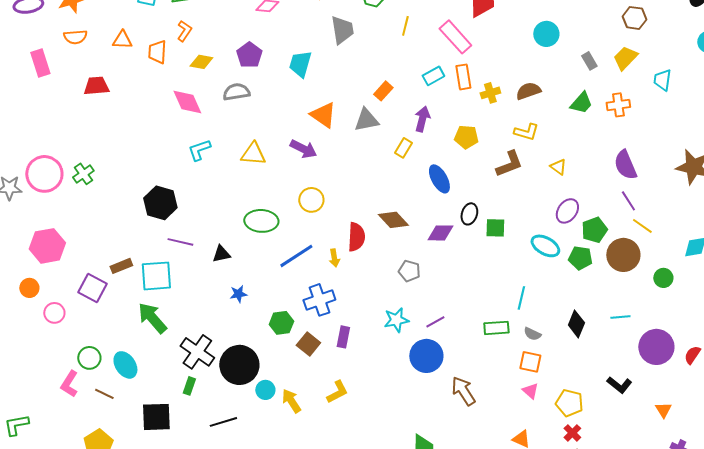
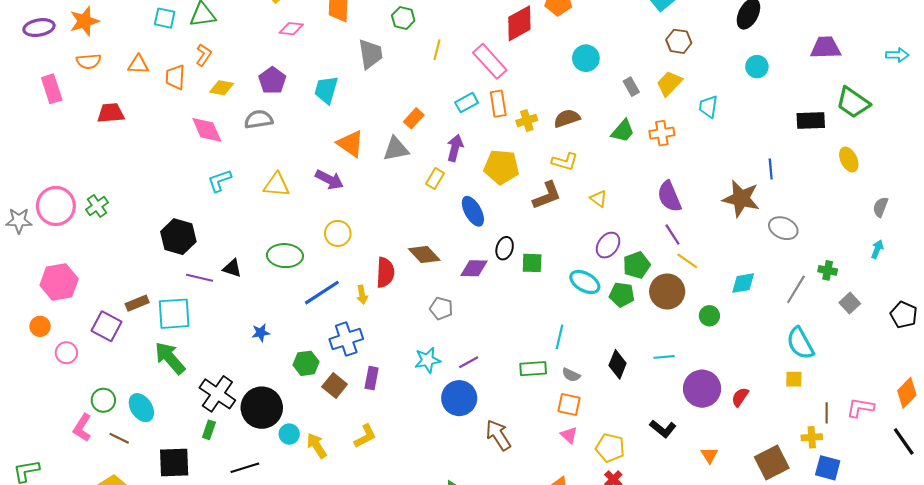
yellow pentagon: (466, 137) -> (501, 167), size x1.4
black triangle: (221, 254) -> (232, 268), moved, turned 30

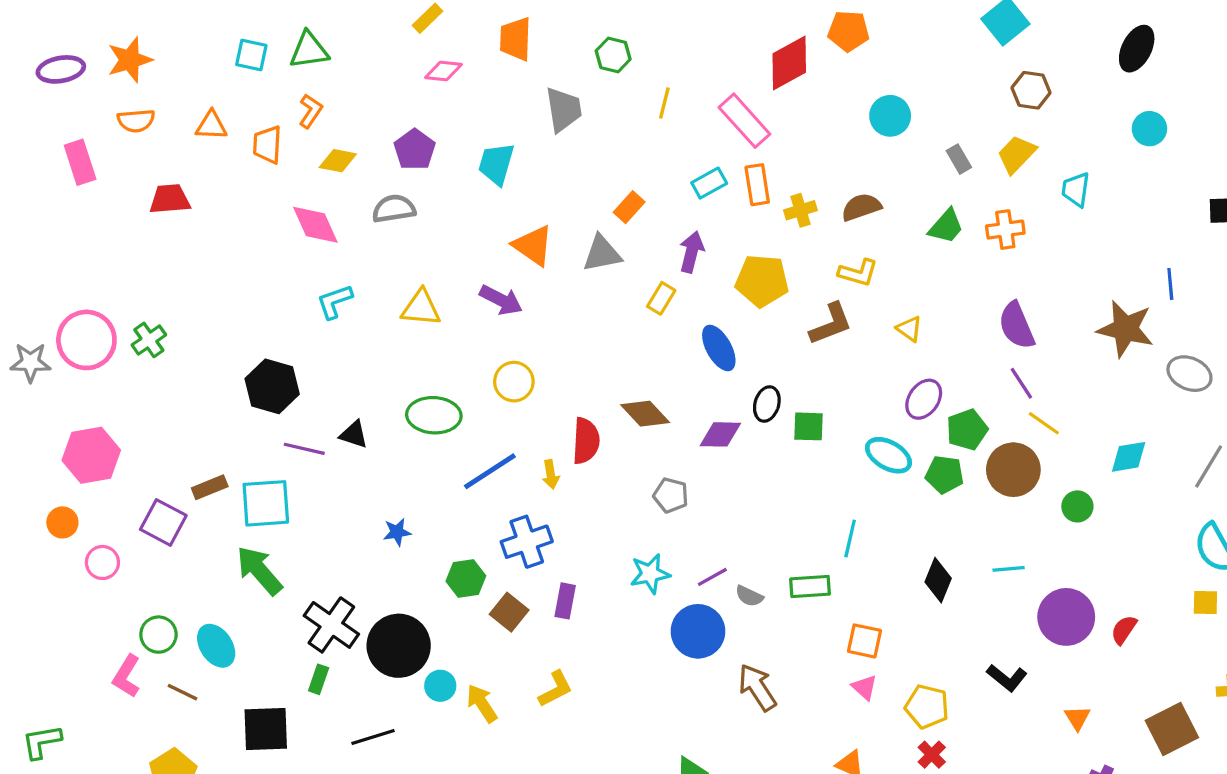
gray semicircle: (571, 375) -> (749, 596), moved

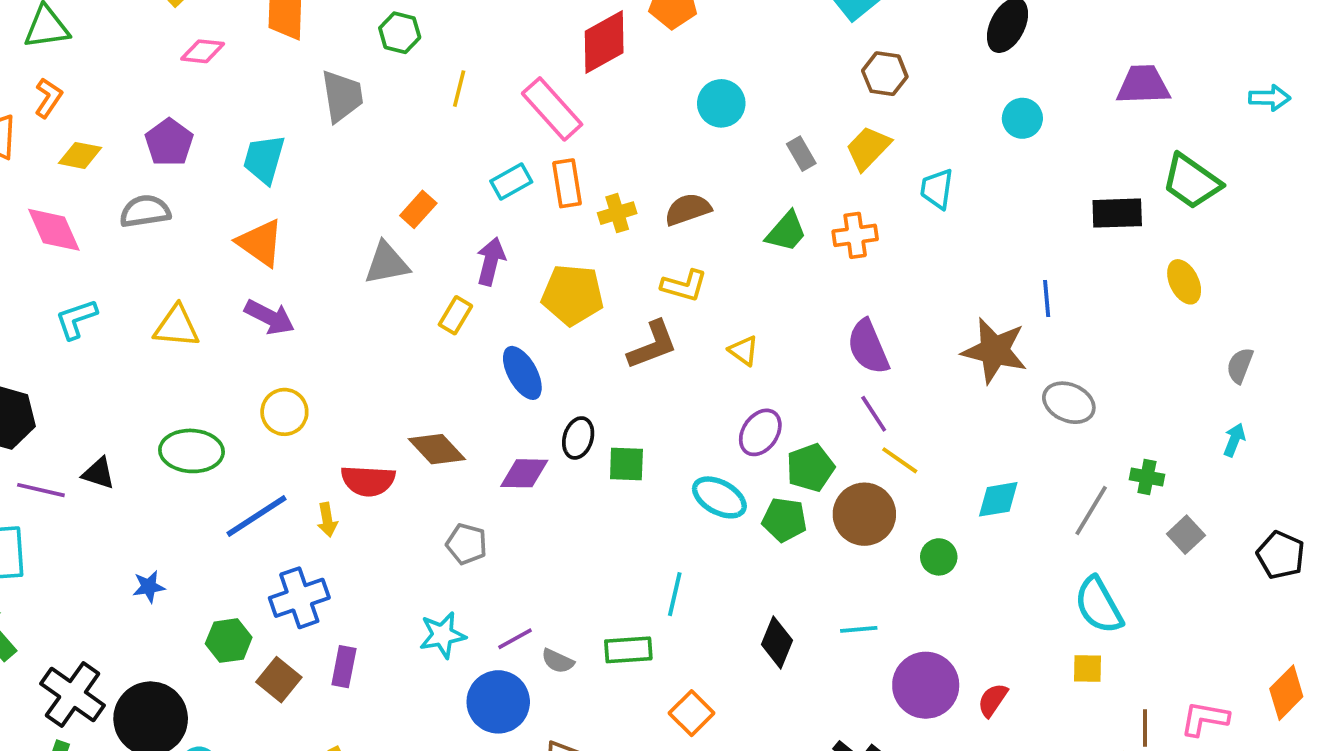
orange triangle: (533, 246) -> (260, 243), moved
red semicircle: (586, 441) -> (368, 481), turned 90
orange square: (864, 641) -> (692, 713), turned 33

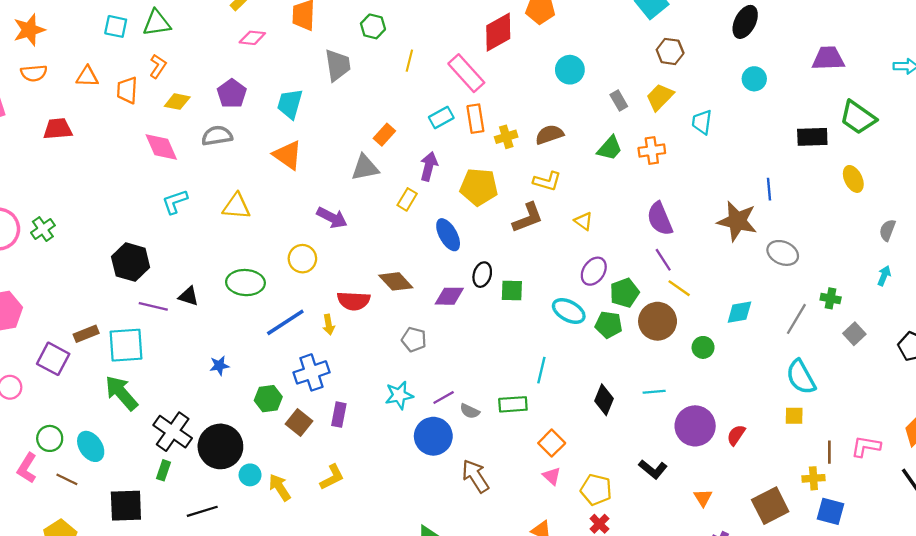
purple arrow: (270, 317) -> (332, 218), moved

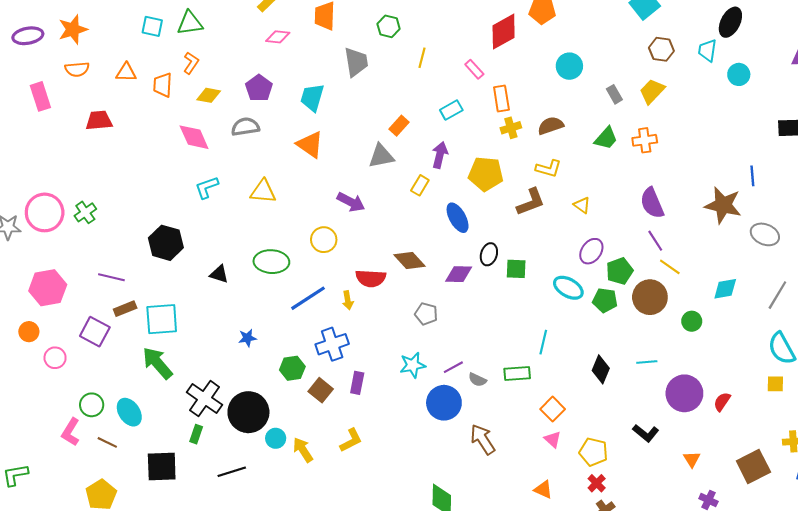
pink rectangle: (466, 73) -> (474, 69), size x0.6
orange rectangle: (475, 119) -> (501, 98), moved
cyan trapezoid: (702, 122) -> (707, 50), moved
purple line: (153, 306) -> (111, 277), moved

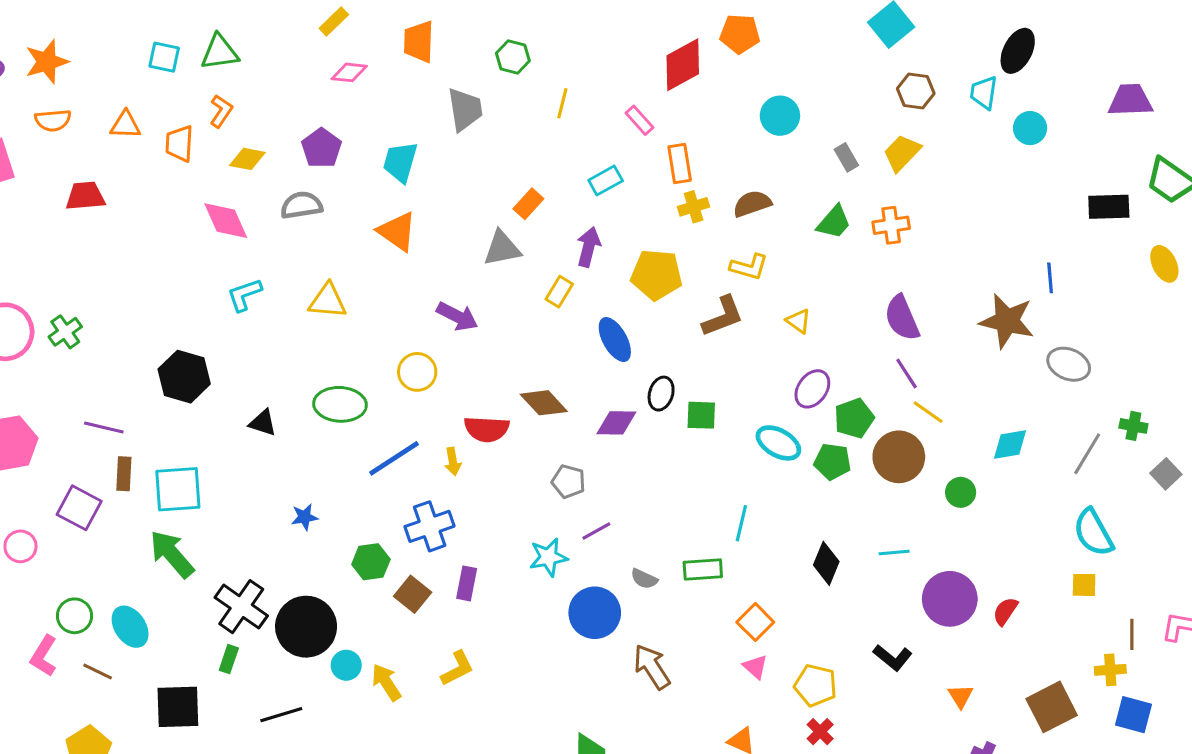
brown rectangle: (125, 309) -> (124, 474), turned -65
purple line: (453, 367) -> (596, 531), moved

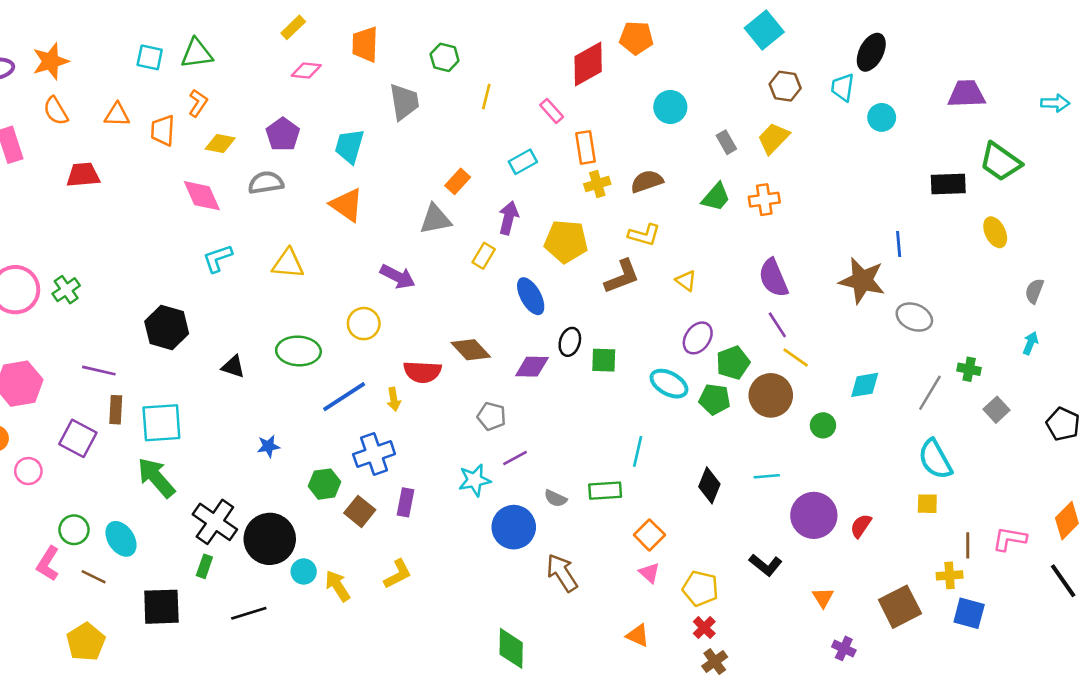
orange semicircle: (53, 120) -> (56, 111), turned 64

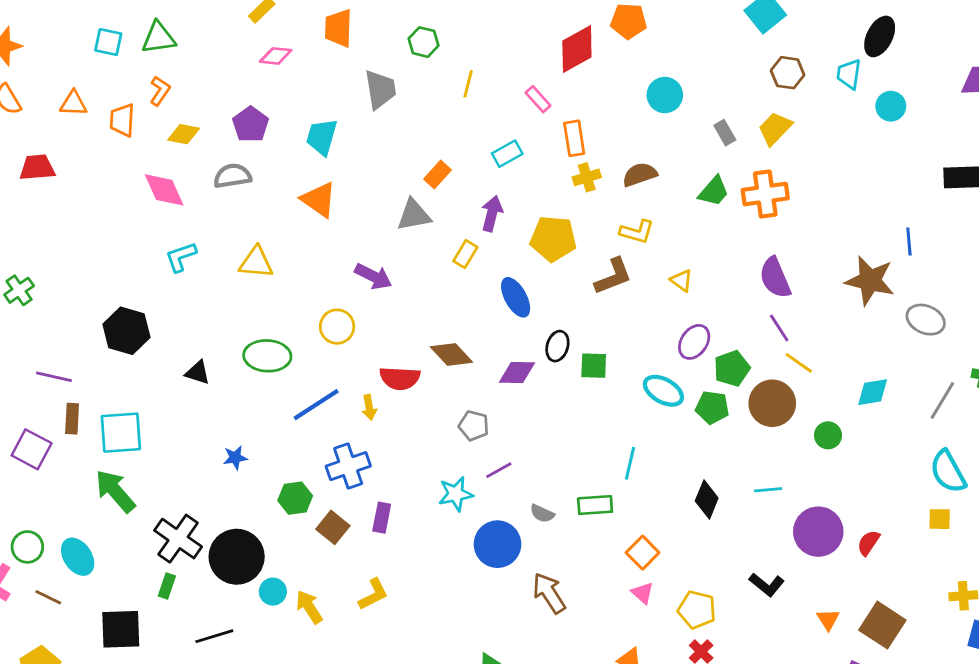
orange cross: (764, 200) -> (765, 194), size x1.4
brown square: (900, 607) -> (882, 625), moved, turned -30

